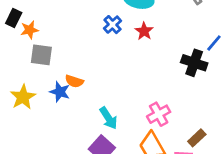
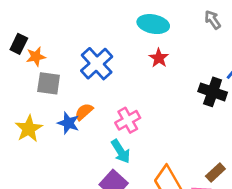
blue cross: (112, 25) -> (97, 64), moved, size x1.6
orange semicircle: (74, 81) -> (84, 112), turned 120
pink cross: (159, 114) -> (128, 120), moved

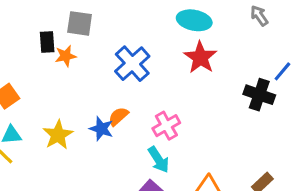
black rectangle: (19, 44) -> (47, 42), turned -30
red star: (159, 58) -> (200, 57), size x1.5
gray square: (49, 83) -> (80, 23), moved

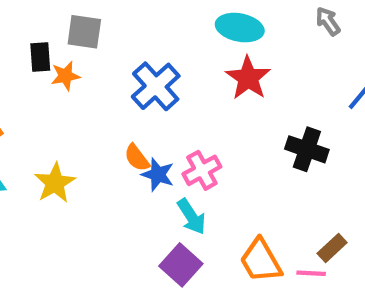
black cross: (259, 95) -> (307, 149), moved
orange semicircle: (118, 116) -> (137, 158), turned -85
blue star: (101, 129) -> (158, 175), moved

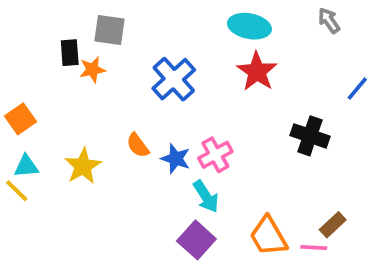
orange semicircle: (137, 158) -> (138, 145), moved

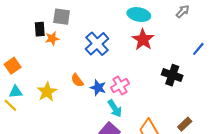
gray arrow: (329, 20) -> (183, 11), turned 80

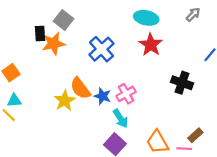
gray square: (62, 17) -> (63, 20), turned 30
orange star: (52, 39) -> (53, 44), size x1.5
orange semicircle: (77, 80) -> (80, 88), size x1.5
yellow star: (47, 92) -> (65, 101), moved

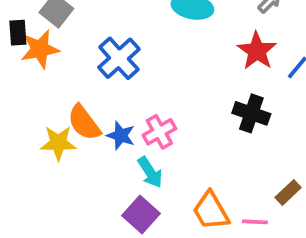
red star: (151, 45) -> (257, 51), moved
yellow star: (65, 101) -> (58, 143), turned 30
brown rectangle: (195, 135) -> (288, 192), moved

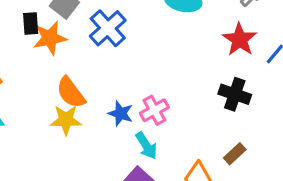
blue cross: (119, 58) -> (108, 28), moved
orange semicircle: (84, 123) -> (71, 93), moved
brown rectangle: (288, 192) -> (235, 154), moved

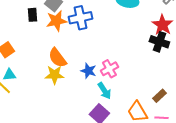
blue cross: (108, 28) -> (80, 18), turned 30
orange star: (50, 38) -> (56, 21), moved
black cross: (235, 94) -> (159, 42), moved

